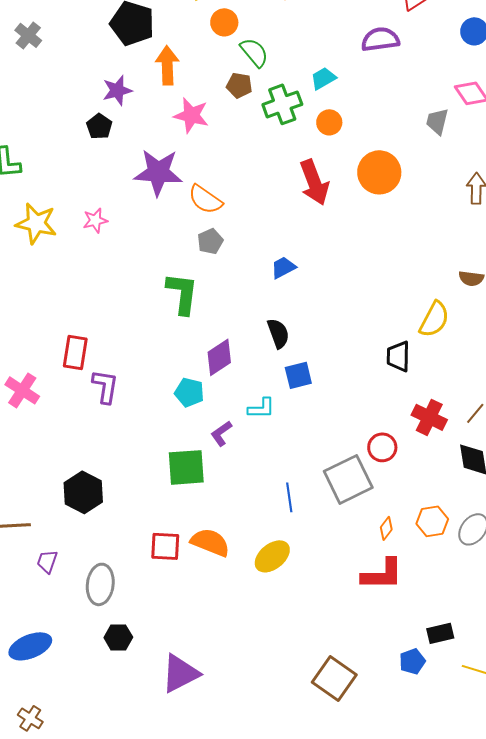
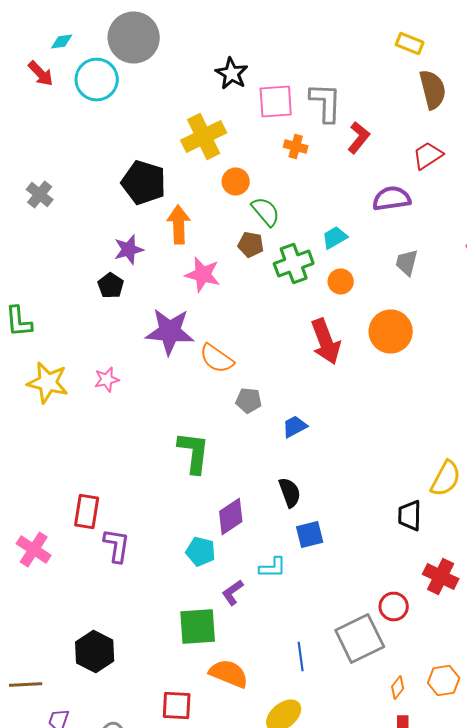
gray trapezoid: (437, 121) -> (407, 262), moved
gray pentagon: (210, 241) -> (249, 400), moved, turned 30
orange semicircle: (210, 542) -> (229, 674), moved

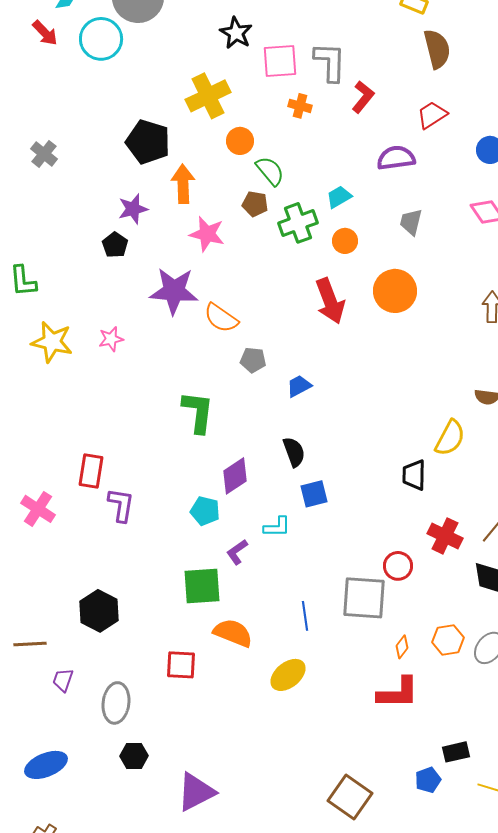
gray square: (360, 638) -> (364, 598), turned 30

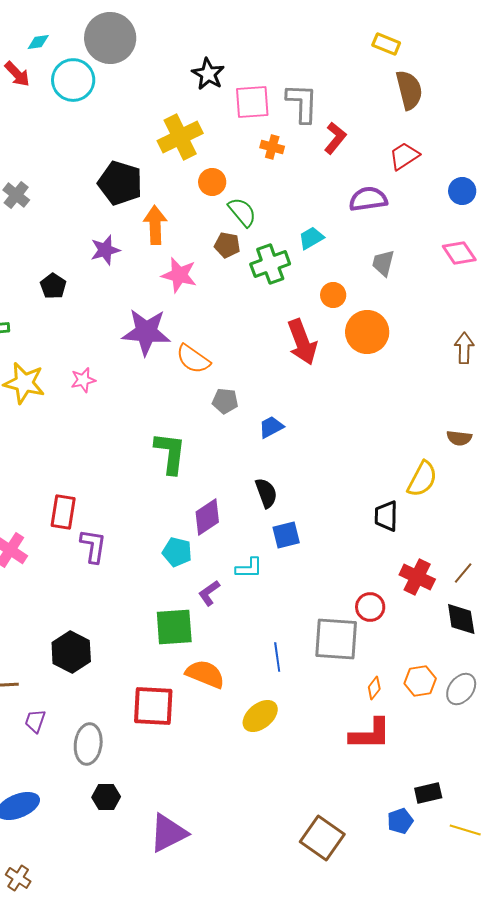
orange circle: (345, 241) -> (333, 295), moved
black pentagon: (115, 245) -> (53, 286), moved
red square: (181, 665) -> (153, 706), size x1.4

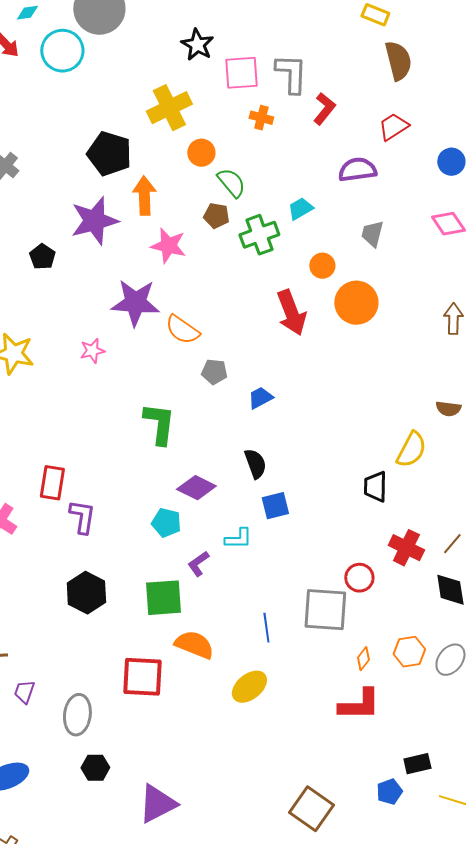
purple star: (105, 250) -> (94, 221), size x1.6
pink star: (83, 380) -> (92, 351), moved
purple diamond: (207, 517) -> (196, 488), turned 60
black hexagon: (71, 652) -> (86, 593), moved

